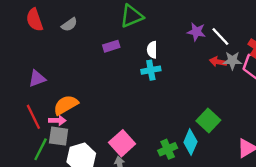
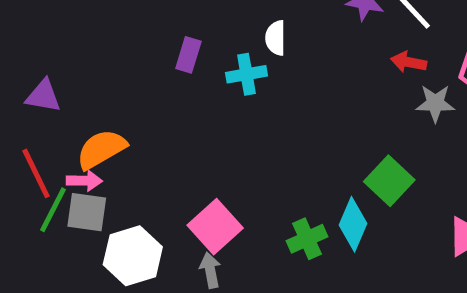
purple rectangle: (111, 46) -> (188, 55), moved, turned -56
gray star: (232, 61) -> (435, 103), moved
cyan cross: (151, 70) -> (247, 74), moved
purple triangle: (37, 79) -> (43, 96), turned 30
green line: (41, 149) -> (53, 210), moved

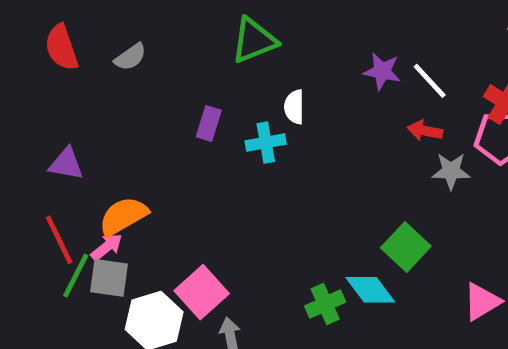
pink arrow: (84, 181) -> (107, 247), turned -40
cyan diamond: (353, 224) -> (370, 290), turned -60
pink square: (215, 227) -> (202, 292), moved

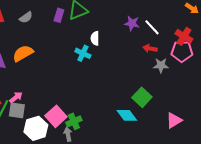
purple rectangle: (209, 124) -> (59, 15), moved
cyan cross: (266, 143) -> (83, 53), turned 35
orange semicircle: (123, 216) -> (23, 53), moved
green cross: (325, 304) -> (74, 121), moved

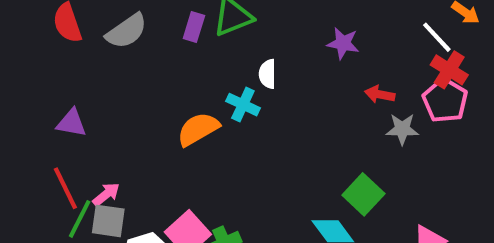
gray semicircle: (26, 17) -> (127, 31), size x1.5
white line: (152, 27) -> (437, 37), moved
pink pentagon: (182, 51) -> (445, 100), turned 30
orange semicircle: (23, 53) -> (198, 129), moved

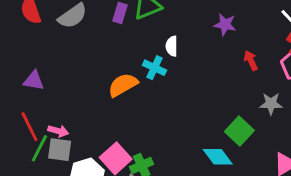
red arrow: (380, 94) -> (251, 61), turned 54
gray star: (402, 129) -> (271, 104), moved
pink arrow: (106, 194) -> (58, 131), turned 54

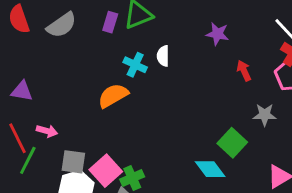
cyan cross: (155, 68) -> (135, 65), moved
pink arrow: (58, 131) -> (47, 131), moved
gray square: (60, 150) -> (73, 162), moved

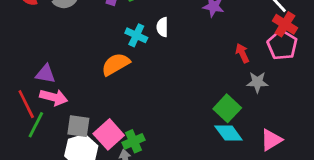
red arrow: (244, 71) -> (242, 53), moved
purple triangle: (22, 91) -> (45, 74), moved
pink arrow: (47, 131) -> (54, 97), size x1.4
cyan diamond: (210, 169) -> (229, 133), moved

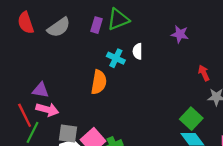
orange semicircle: (116, 64) -> (99, 82), turned 130

